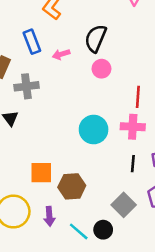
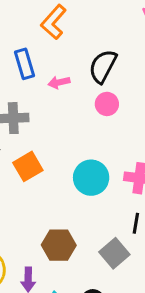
orange square: (41, 173) -> (28, 166), moved, turned -35
gray square: (124, 205) -> (114, 253), moved

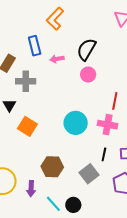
orange square: (28, 166) -> (27, 126), moved, turned -30

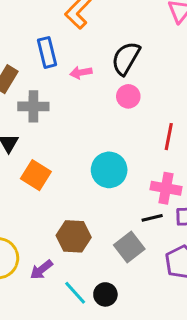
pink cross: (108, 125) -> (166, 188), moved
black line: (104, 154) -> (152, 218), turned 64
purple arrow: (31, 189) -> (41, 270), turned 49

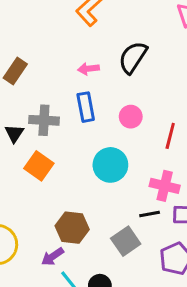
blue rectangle: (47, 52) -> (86, 107), moved
pink circle: (128, 96) -> (131, 117), moved
gray cross: (33, 106) -> (44, 120), moved
purple arrow: (41, 270) -> (52, 257), moved

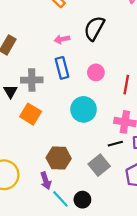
purple arrow: (52, 257) -> (46, 181), turned -70

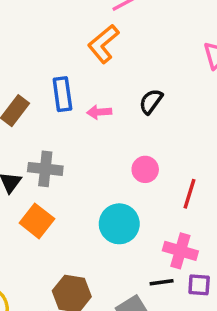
black semicircle: (94, 28) -> (151, 101), size x0.7
blue rectangle: (62, 68) -> (62, 94), moved

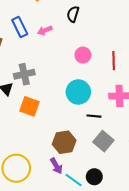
black line: (162, 282) -> (94, 116), moved, turned 32

